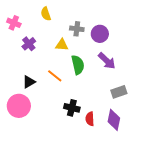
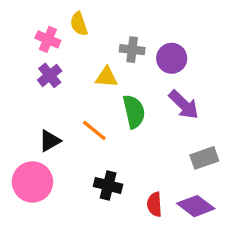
pink cross: (14, 23) -> (48, 39), moved
black cross: (72, 108) -> (108, 185), moved
purple diamond: (114, 120) -> (196, 206), turned -65

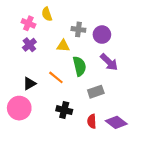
gray rectangle: (204, 158) -> (96, 92), moved

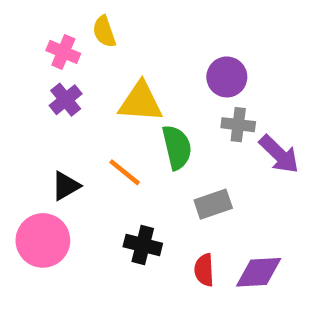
gray cross: (78, 29) -> (238, 125), moved
yellow triangle: (63, 46) -> (141, 102), size x1.5
purple arrow: (109, 62) -> (279, 154), moved
purple diamond: (116, 122) -> (259, 272), turned -40

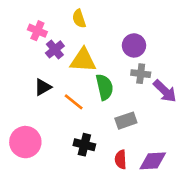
yellow semicircle: (104, 32) -> (79, 19), moved
purple cross: (66, 100) -> (55, 49), moved
black triangle: (66, 186) -> (43, 87), moved

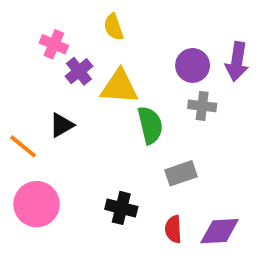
purple arrow: (165, 91) -> (237, 62), moved, turned 55
orange line: (74, 102) -> (23, 146), moved

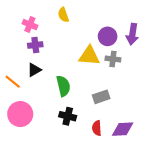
purple cross: (79, 71) -> (35, 45), moved, turned 32
yellow triangle: (119, 87) -> (89, 56), moved
green semicircle: (150, 125) -> (63, 86), moved

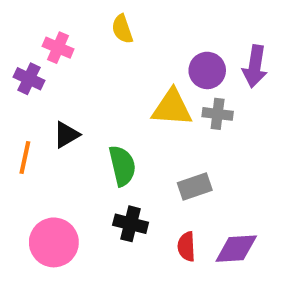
purple cross: (35, 45) -> (29, 79), moved, turned 32
orange line: (13, 82) -> (25, 157), turned 63
pink circle: (20, 114) -> (54, 242), moved

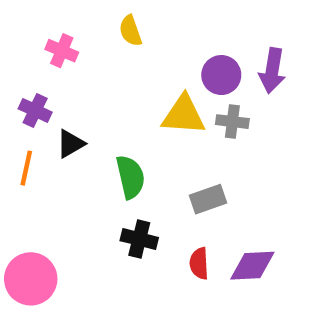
purple cross: (29, 79) -> (35, 110), moved
pink circle: (54, 242) -> (31, 279), moved

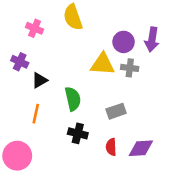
yellow semicircle: (130, 31) -> (73, 17), size x1.5
orange line: (26, 168) -> (36, 114), moved

